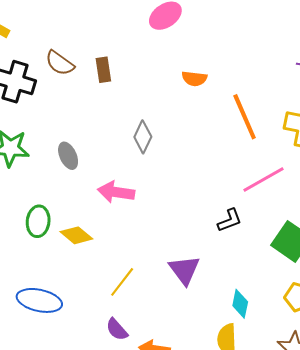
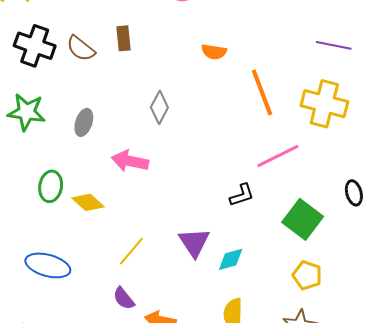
brown semicircle: (60, 63) -> (81, 48), moved
gray ellipse: (68, 156) -> (84, 122), turned 40
cyan diamond: (240, 304) -> (231, 259), moved, turned 60

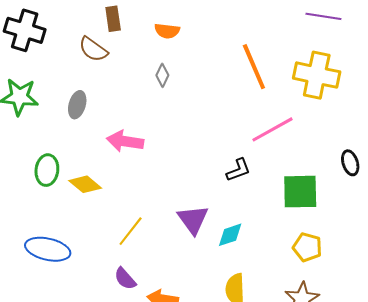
brown semicircle: (81, 48) -> (93, 49), moved
orange semicircle: (214, 52) -> (167, 31), moved
gray diamond: (159, 107) -> (162, 75), moved, size x0.7
green square: (303, 219) -> (300, 192), turned -36

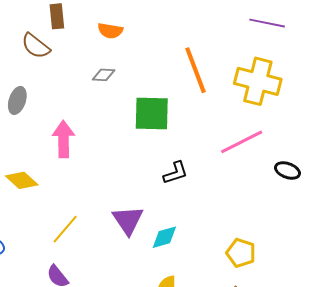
gray diamond: (162, 75) -> (104, 75), turned 65
pink line: (273, 129) -> (242, 142), moved
pink arrow: (125, 141) -> (63, 139), turned 78
black ellipse: (350, 163) -> (287, 170), turned -55
green square: (300, 192) -> (152, 113), moved

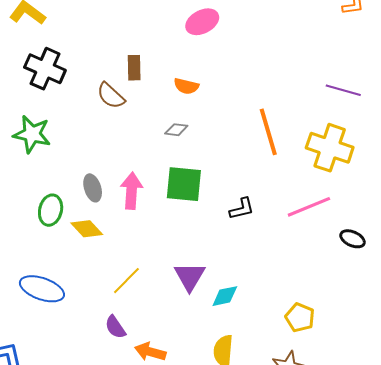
gray ellipse: (17, 100) -> (93, 188), moved, turned -40
green square: (152, 113) -> (184, 184), moved
black L-shape: (176, 173) -> (242, 209), moved

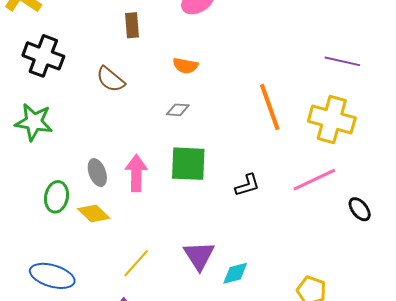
brown rectangle: (134, 68) -> (132, 25), moved
black ellipse: (353, 239) -> (360, 209), turned 30

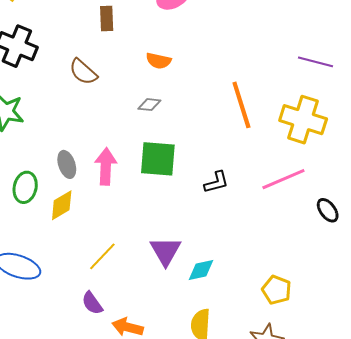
yellow diamond: (94, 214) -> (62, 205), turned -76

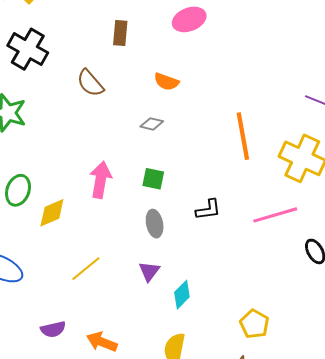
green square: (158, 159) -> (153, 179), size x0.6
gray ellipse: (67, 164) -> (155, 224), moved
purple triangle: (166, 251) -> (149, 271), size x0.7
cyan diamond: (201, 270) -> (182, 295), turned -40
purple semicircle: (92, 303) -> (53, 329), moved, turned -75

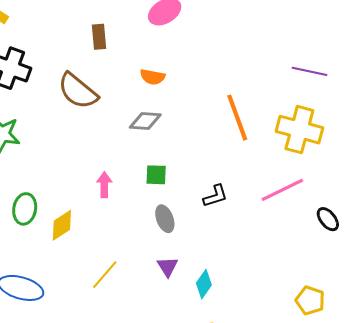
brown semicircle: (90, 83) -> (78, 91), size x1.4
gray diamond: (152, 124) -> (145, 121), size x1.4
pink arrow: (101, 180) -> (104, 185), size x0.7
yellow pentagon: (254, 324) -> (310, 300), moved

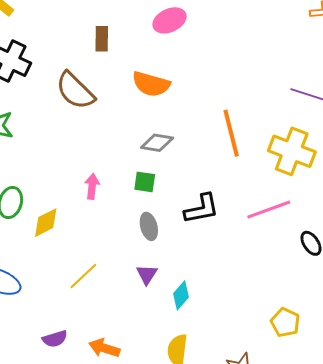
orange semicircle: (153, 77) -> (151, 84), size x1.5
gray diamond: (145, 121) -> (157, 143), moved
black L-shape: (215, 196) -> (202, 209), size x1.4

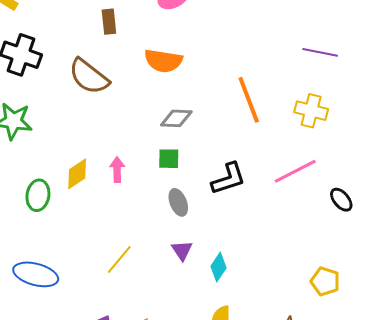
yellow cross: (292, 151) -> (311, 111), size x0.7
yellow diamond: (46, 223) -> (77, 174), moved

